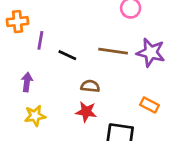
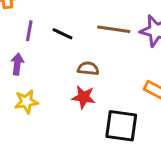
purple line: (40, 40) -> (29, 31), moved

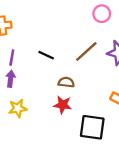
brown line: (114, 29) -> (86, 52), turned -50
purple line: (29, 31) -> (12, 57), moved

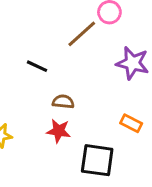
brown line: (86, 52) -> (82, 34), moved

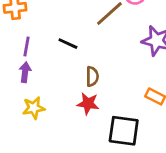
brown semicircle: (63, 102) -> (92, 76), turned 84

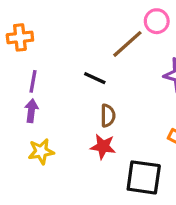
black line: (68, 44) -> (95, 78), moved

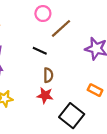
pink circle: (157, 21) -> (43, 14), moved
black square: (144, 177) -> (72, 116), turned 30

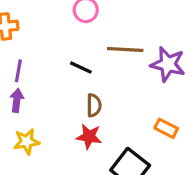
brown line: (61, 28) -> (125, 49), moved, turned 45

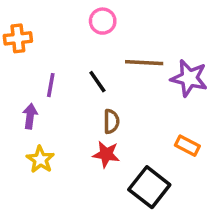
black line: (81, 68) -> (97, 82), turned 30
purple line: (18, 71) -> (51, 85), moved
yellow star: (27, 141) -> (40, 159), turned -30

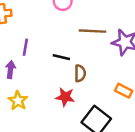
black line: (97, 82) -> (61, 57), moved, turned -42
brown semicircle: (111, 121) -> (80, 73), moved

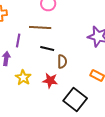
brown line: (93, 31) -> (40, 28), moved
yellow star: (18, 101) -> (23, 78), moved

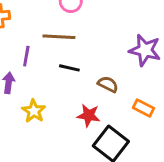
brown semicircle: (62, 62) -> (108, 84), moved, turned -64
red star: (50, 80) -> (89, 115), moved

